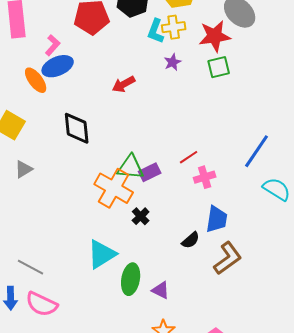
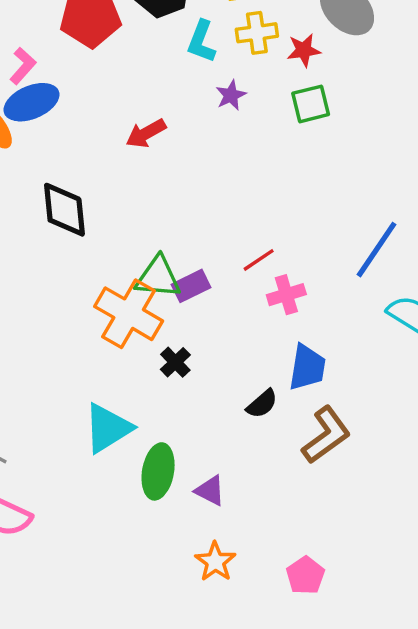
yellow cross: (174, 27) -> (257, 33), moved
red star: (215, 36) -> (304, 50), size x0.6

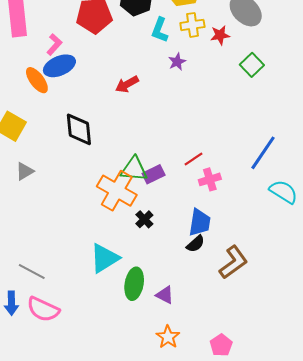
green square: (311, 104) -> (252, 65), moved, turned -30
blue trapezoid: (307, 367) -> (200, 222), moved

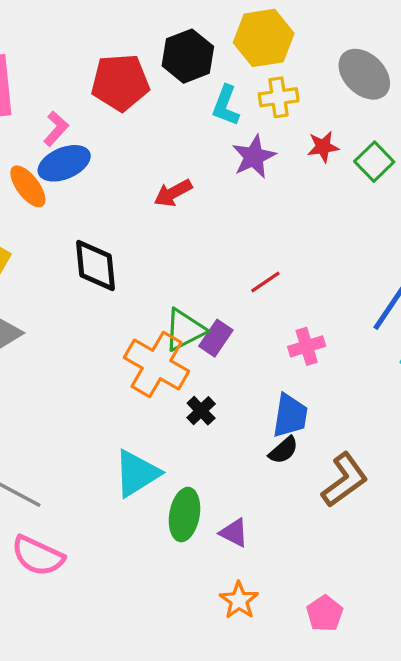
red star: (220, 35) -> (323, 147), moved
purple star: (177, 62) -> (254, 157), size x1.5
red line: (193, 159) -> (265, 282), moved
green triangle: (134, 169) -> (185, 330), turned -32
purple rectangle: (154, 174) -> (216, 338), turned -30

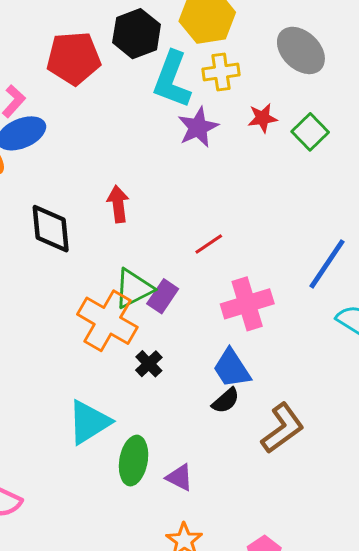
cyan L-shape: (226, 106) -> (172, 80), size x1.5
red arrow: (173, 193) -> (118, 204), moved, turned 112
pink cross: (307, 346) -> (247, 304), size x1.5
blue trapezoid: (290, 416) -> (232, 368), turned 138

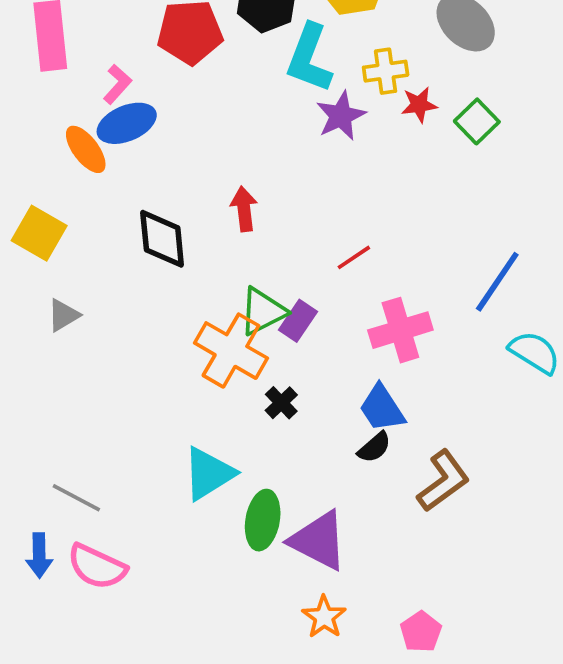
yellow cross: (221, 72) -> (386, 71), moved
purple triangle: (180, 477) -> (319, 541), size x1.8

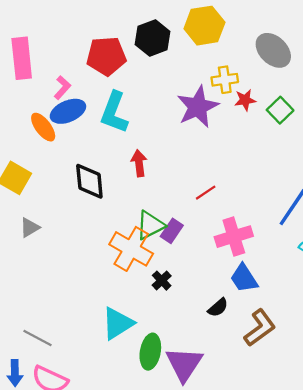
cyan L-shape: (309, 58) -> (114, 112), moved
purple star: (341, 116) -> (198, 107), size x1.4
blue trapezoid: (382, 408) -> (244, 278), moved
purple triangle: (319, 541) -> (184, 364), turned 36

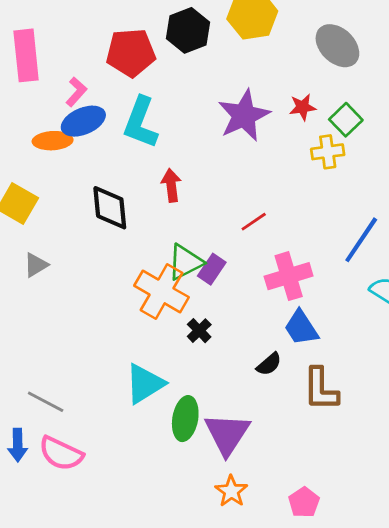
yellow cross: (225, 80) -> (328, 152), moved
orange ellipse: (43, 127) -> (53, 141), turned -56
brown L-shape: (260, 328) -> (321, 389), turned 126

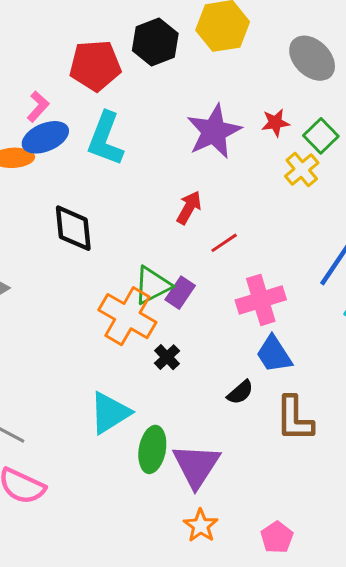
yellow cross: (328, 152) -> (302, 170), turned -32
red arrow: (171, 185) -> (189, 208), moved, turned 36

